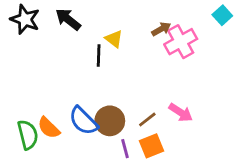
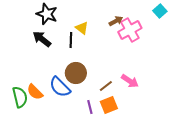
black star: (25, 19) -> (47, 14), moved
black arrow: (68, 19) -> (42, 39), moved
brown circle: (110, 121) -> (76, 73), moved

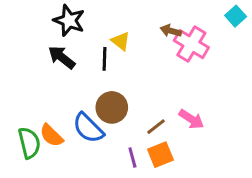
brown arrow: (116, 21) -> (171, 31), turned -136
pink cross: (130, 30) -> (191, 44), turned -30

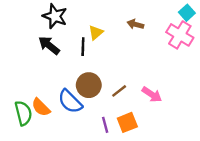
yellow triangle: (121, 41) -> (96, 33), turned 42
pink cross: (191, 44) -> (180, 35), moved
brown line: (156, 127) -> (119, 91), moved

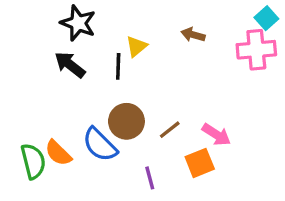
pink cross: (180, 35) -> (256, 50), turned -36
orange square: (127, 122) -> (200, 163), moved

